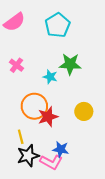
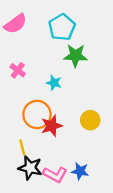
green star: (70, 64) -> (76, 56), moved
blue star: (61, 149) -> (80, 171), moved
black star: (28, 156) -> (30, 168), turned 30

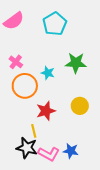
green star: (76, 56) -> (76, 63), moved
orange circle: (37, 114) -> (25, 86), moved
yellow line: (22, 147) -> (34, 131), moved

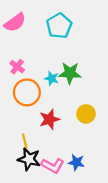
green star: (76, 63) -> (70, 73), moved
yellow line: (34, 131) -> (25, 141), moved

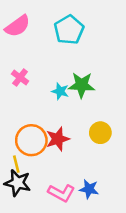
orange circle: (27, 92) -> (31, 140), moved
yellow line: (25, 141) -> (16, 164), moved
black star: (29, 159) -> (18, 183), moved

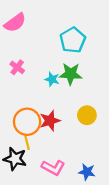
cyan pentagon: (69, 30) -> (73, 40), moved
yellow line: (16, 164) -> (27, 142), moved
blue star: (89, 189) -> (87, 172), moved

